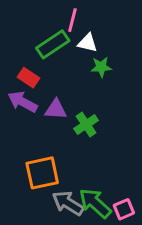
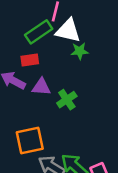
white triangle: (88, 43) -> (68, 31), size x1.5
red rectangle: (29, 78) -> (30, 60), moved, turned -42

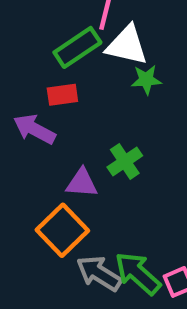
purple triangle: (41, 87) -> (82, 183), moved
orange square: (30, 141) -> (62, 230), turned -32

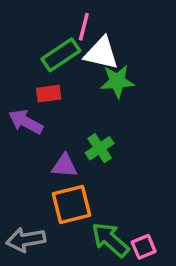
green star: (146, 80) -> (117, 81), size x1.4
orange square: (62, 230) -> (71, 205), moved, turned 30
gray arrow: (99, 273) -> (26, 240), moved, turned -42

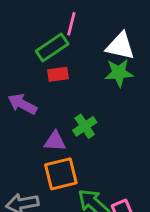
white triangle: (101, 53) -> (120, 46), moved
green star: (117, 81) -> (119, 73), moved
red rectangle: (49, 94) -> (58, 74), moved

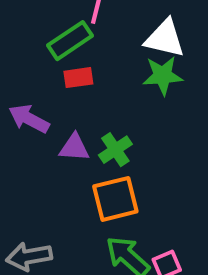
purple triangle: (55, 141) -> (74, 148), moved
orange square: (61, 174) -> (115, 199), moved

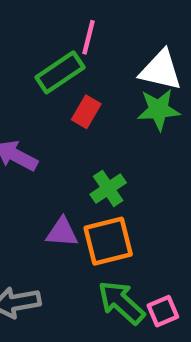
red rectangle: (78, 78) -> (86, 112), moved, turned -52
purple triangle: (74, 148) -> (62, 232), moved

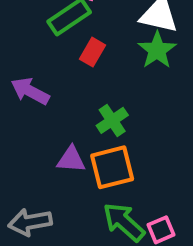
green star: (159, 110) -> (157, 50), turned -30

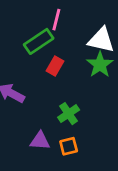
orange square: (112, 167) -> (69, 146), size x0.6

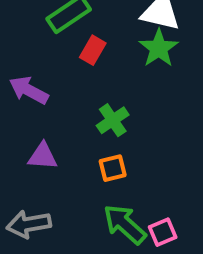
purple triangle: (40, 141) -> (43, 156), moved

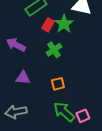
green star: (159, 48) -> (64, 24), moved
green cross: (113, 120) -> (54, 50), moved

